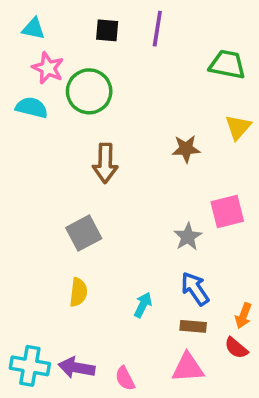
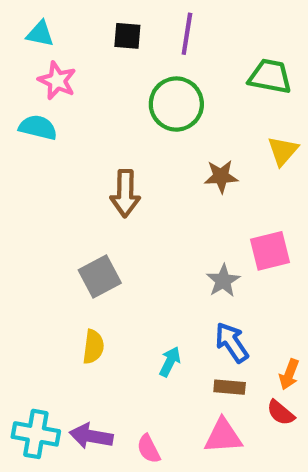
green circle: (89, 91) -> (176, 104), moved

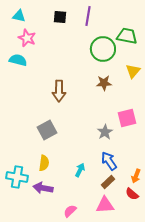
green circle: (176, 104) -> (103, 49), moved
brown rectangle: (230, 387) -> (108, 182), turned -48
cyan cross: (36, 434) -> (17, 177), moved
purple arrow: (91, 436) -> (43, 188), moved
pink semicircle: (149, 449) -> (70, 211), turned 72

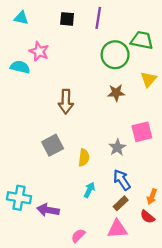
pink star: (27, 38) -> (39, 51), moved
yellow semicircle: (44, 163) -> (84, 158), moved

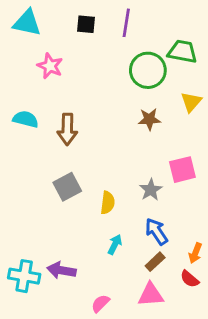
cyan triangle: (21, 18) -> (27, 23), size x1.5
cyan semicircle: (20, 67) -> (26, 119), moved
brown arrow: (66, 102) -> (67, 129), moved
cyan cross: (19, 198) -> (24, 276), moved

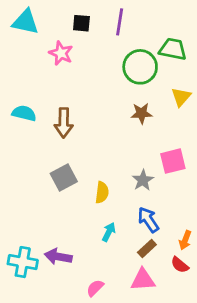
pink star: (50, 66) -> (61, 53), moved

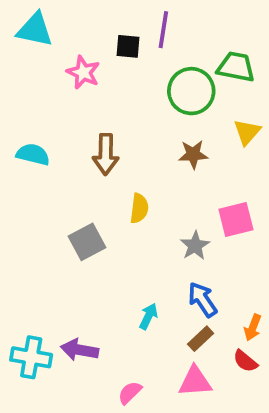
black square: (81, 23) -> (128, 46), moved
brown arrow: (64, 123) -> (106, 154), moved
yellow semicircle: (102, 192) -> (139, 208), moved

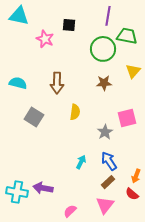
purple line: (163, 30) -> (108, 16), moved
gray square: (87, 242) -> (34, 117), moved, turned -30
cyan arrow: (148, 316) -> (81, 162), moved
pink triangle: (195, 382) -> (105, 205), turned -48

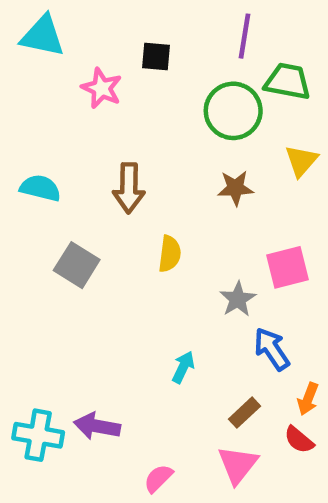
blue arrow: (109, 161) -> (272, 349), moved

